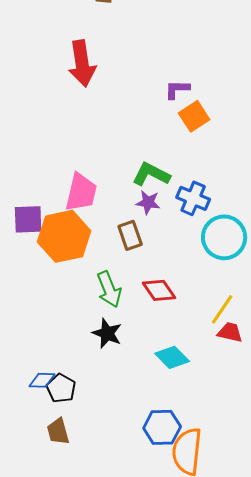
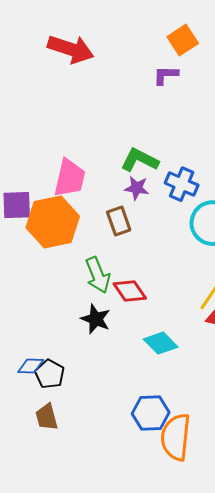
red arrow: (82, 63) -> (71, 49), turned -63
orange square: (194, 116) -> (183, 40), moved
red diamond: (159, 290) -> (130, 291), moved

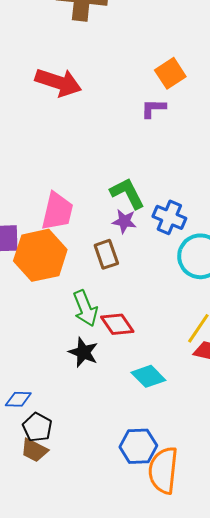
green L-shape: (140, 160) -> (127, 193), turned 36
black pentagon: (50, 374) -> (37, 427), moved
brown trapezoid: (47, 417) -> (34, 450), turned -48

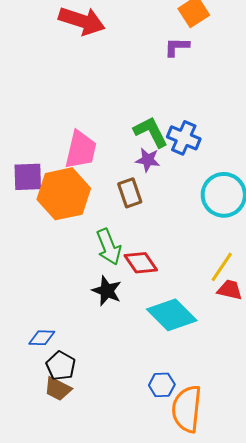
blue cross: (169, 217) -> (184, 138), moved
cyan diamond: (148, 376) -> (172, 315), size x1.4
blue hexagon: (138, 446) -> (162, 385), size x0.7

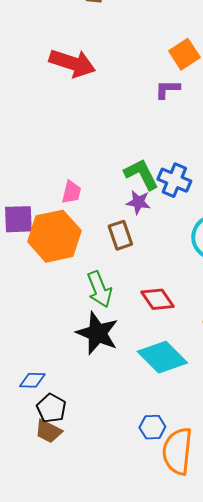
pink trapezoid: (81, 150) -> (71, 192), size x0.6
red diamond: (141, 263) -> (157, 299), moved
black star: (107, 291) -> (97, 333), size x1.4

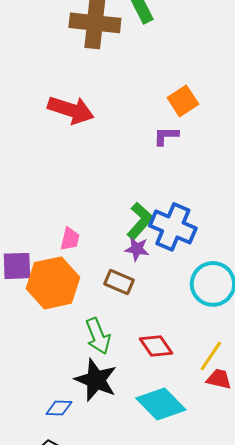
green L-shape: (141, 174) -> (140, 221), turned 69
blue cross: (174, 180) -> (173, 227), size x1.4
brown rectangle: (120, 235) -> (119, 282), turned -48
blue diamond: (32, 380) -> (59, 408), moved

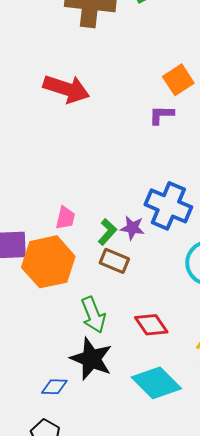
green L-shape: (140, 221) -> (107, 232), moved, size x0.7

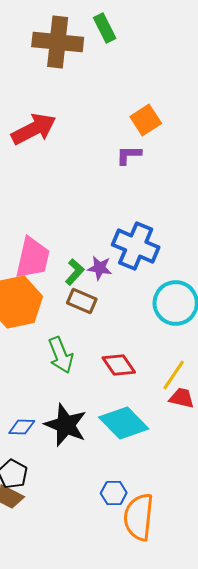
red arrow: (66, 89) -> (34, 129), turned -45
pink trapezoid: (65, 218) -> (33, 258), size x1.8
black star: (91, 359) -> (66, 425), moved

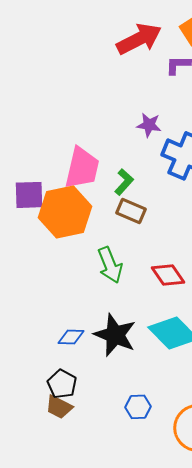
red arrow: (34, 129) -> (139, 39), moved
purple star: (100, 268) -> (149, 125), moved
blue hexagon: (114, 493) -> (138, 407), moved

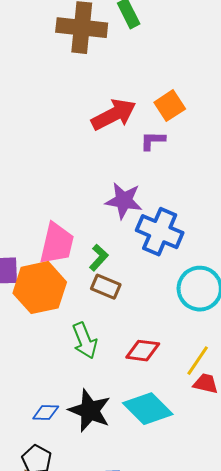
purple star: (149, 125) -> (124, 201), size x1.5
red diamond: (168, 275) -> (143, 351), turned -48

